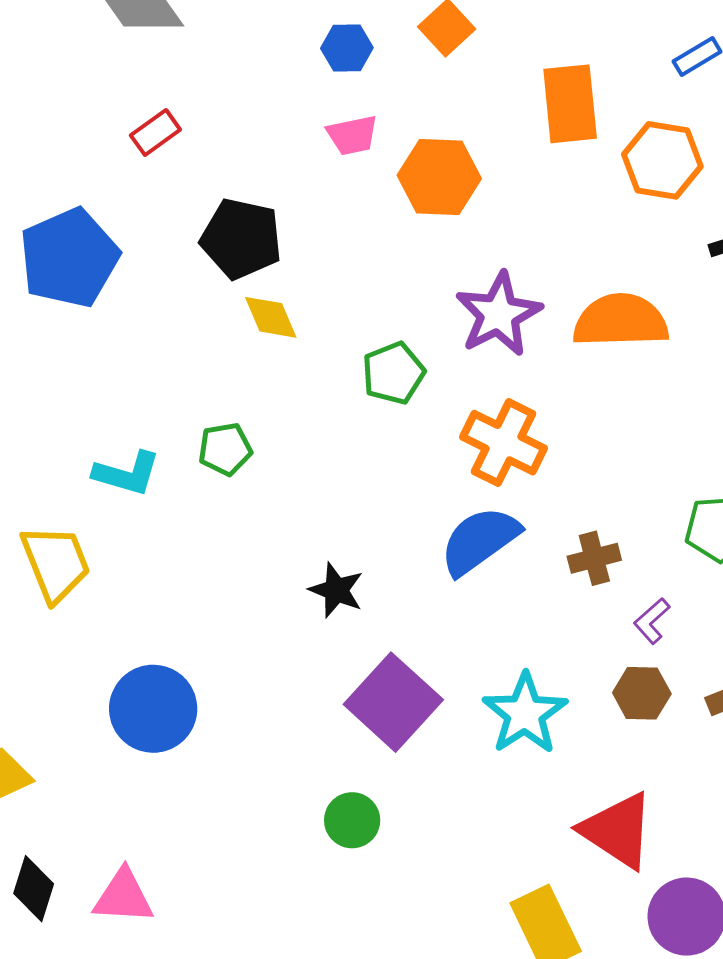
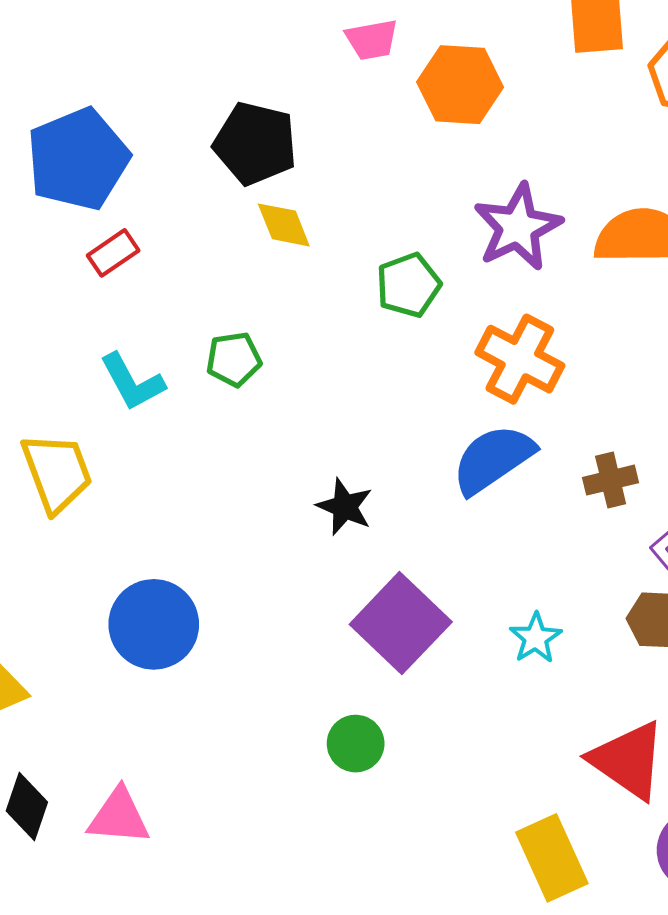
red rectangle: (155, 133) -> (113, 253), moved
cyan L-shape: (127, 473) -> (132, 382), turned 44
cyan star: (525, 714) -> (536, 638), size x0.6

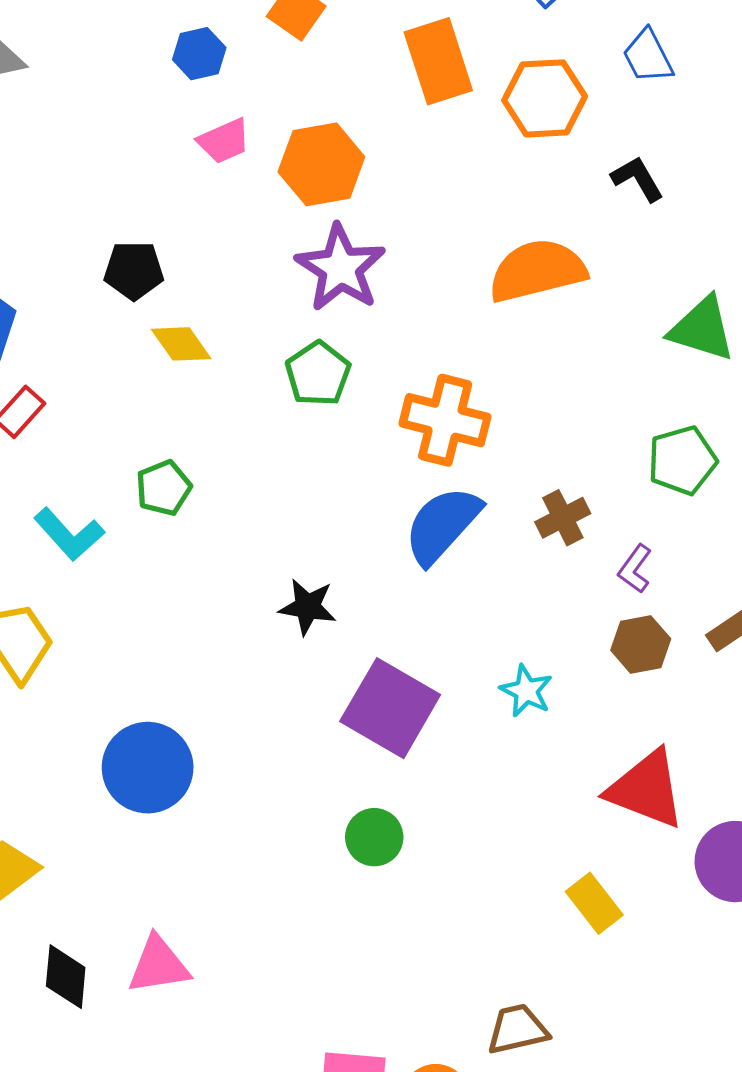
black pentagon: (255, 143) -> (134, 270), size x0.7
purple star: (518, 227) -> (340, 268), moved
yellow rectangle: (552, 858) -> (594, 903), size x0.7

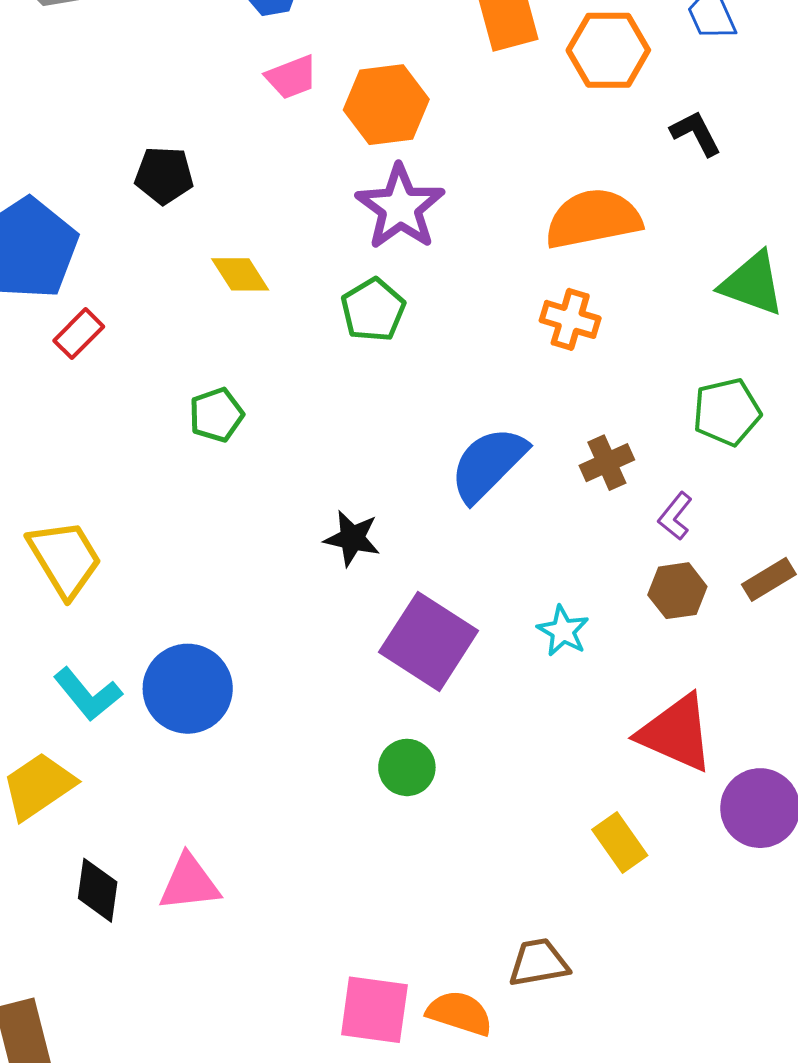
black pentagon: (134, 270) -> (164, 175), moved
orange cross: (445, 420) -> (570, 319), moved, size x0.7
cyan L-shape: (69, 534) -> (88, 694), moved

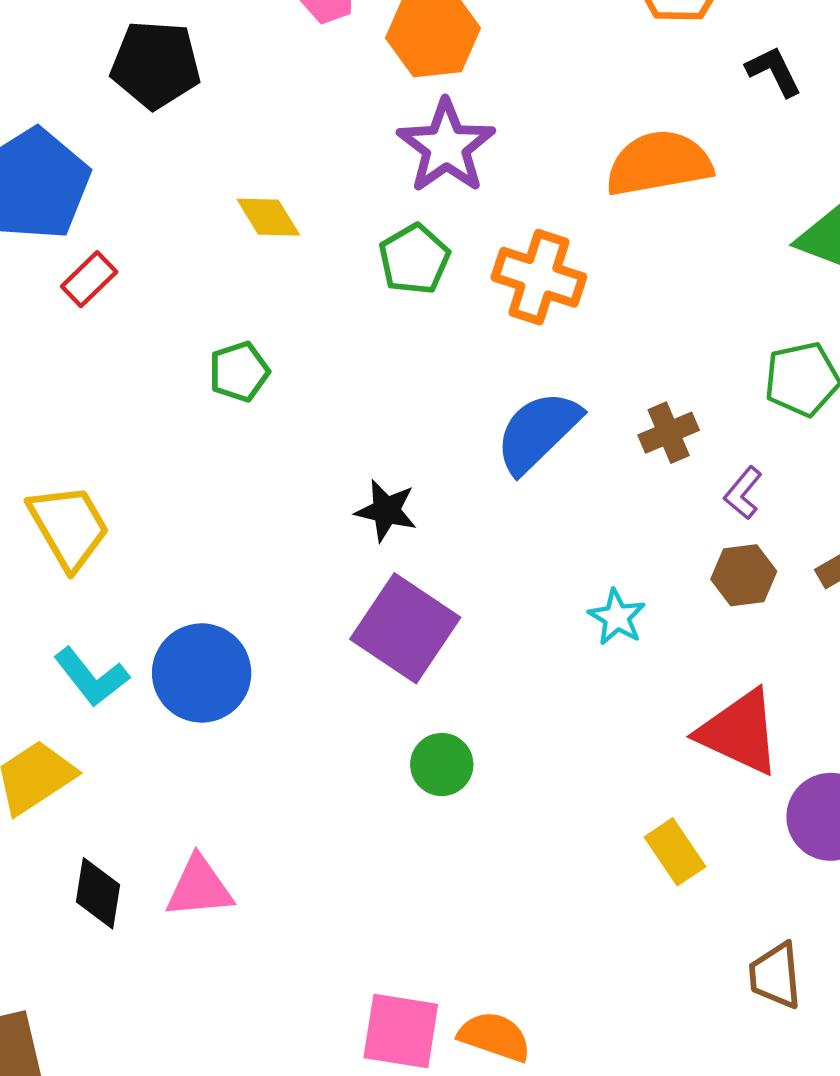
black pentagon: (164, 175) -> (156, 65), moved, size x1.4
orange cross: (570, 319) -> (539, 277), moved, size x1.4
purple square: (429, 641) -> (405, 628), moved
brown trapezoid: (539, 963) -> (775, 976), moved, turned -86

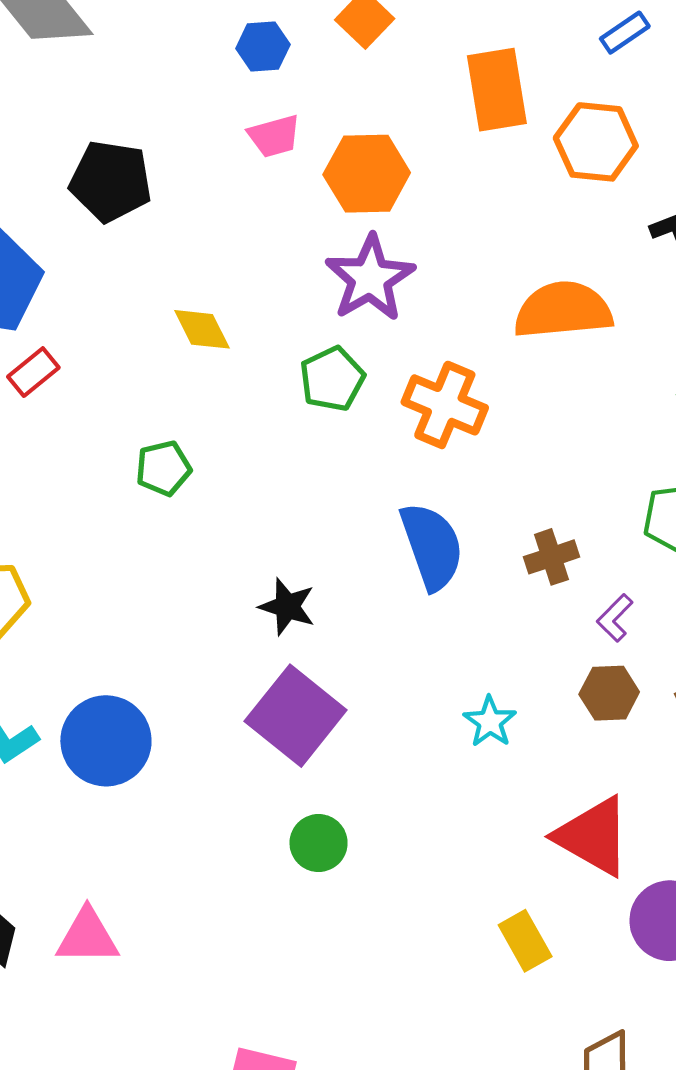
blue semicircle: (538, 432) -> (432, 546), turned 110

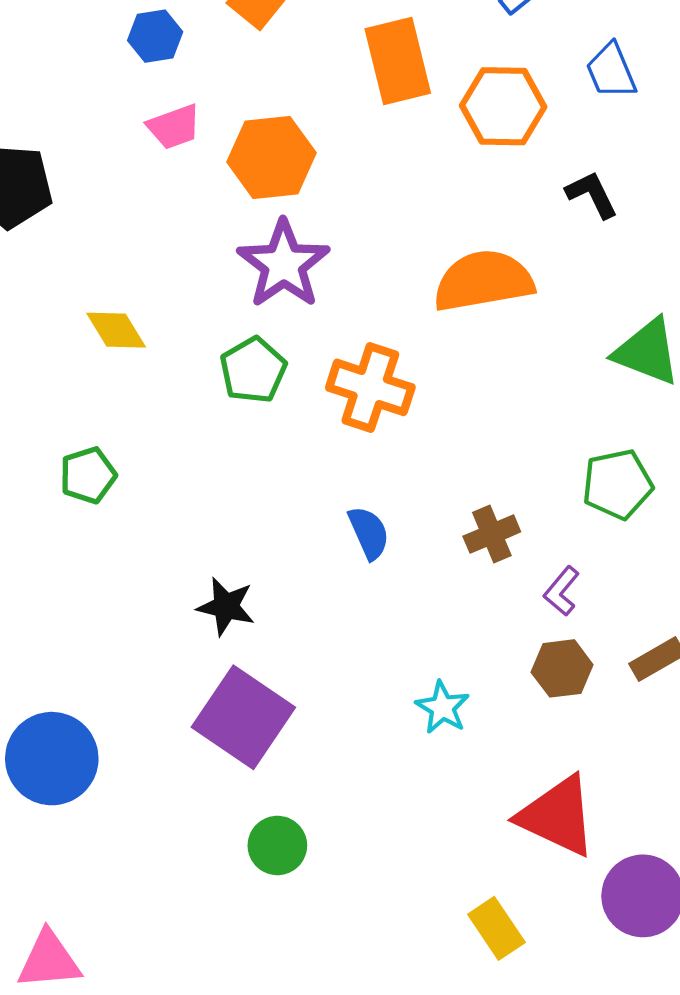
blue semicircle: (432, 546) -> (369, 533), size x0.6

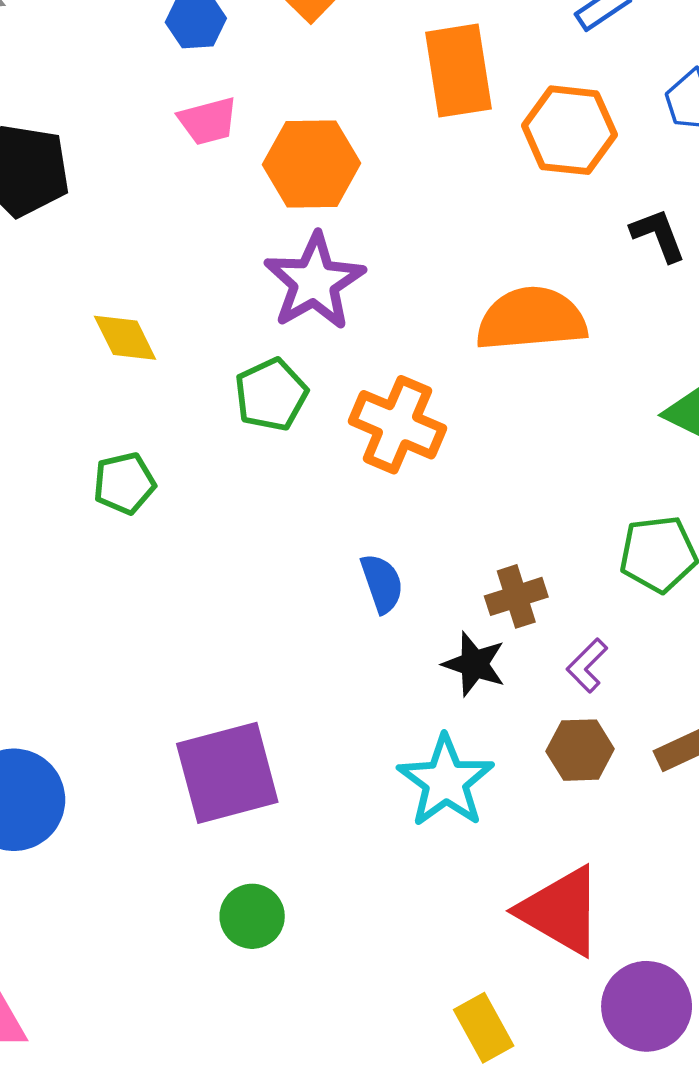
green pentagon: (88, 475) -> (124, 483), moved
black star: (226, 606) -> (474, 664), moved
cyan star: (442, 707) -> (446, 781), size x1.6
purple square: (243, 717) -> (227, 773), turned 36

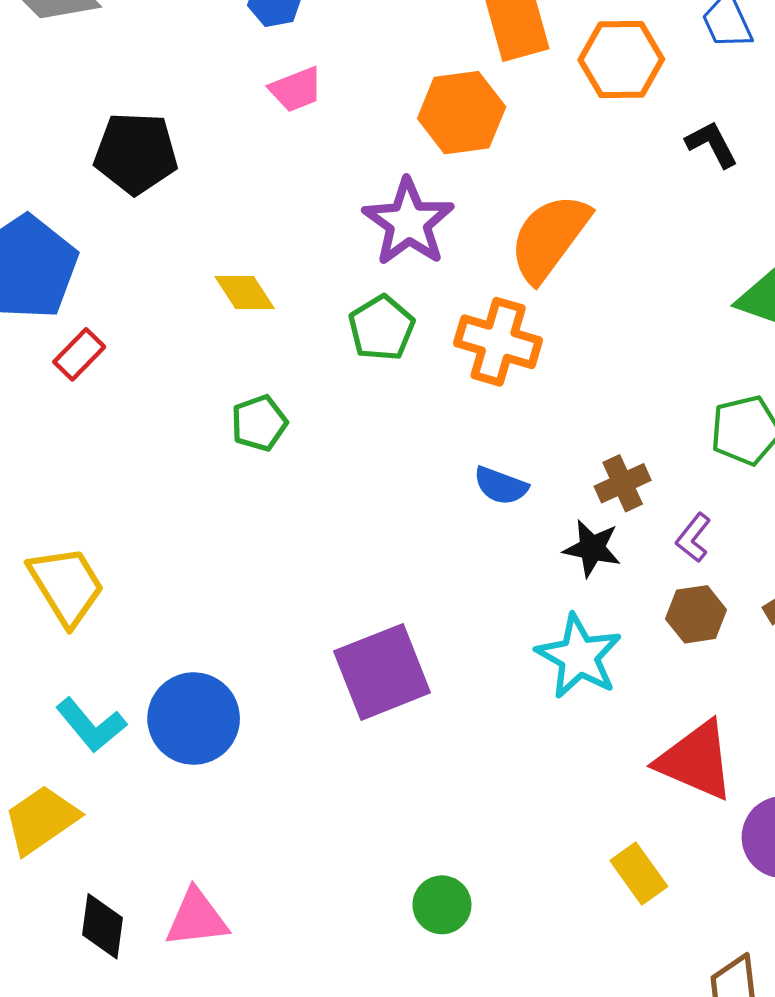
orange hexagon: (311, 164) -> (462, 113), moved
orange semicircle: (531, 319) -> (549, 238), moved, turned -42
blue semicircle: (382, 583) -> (501, 486), turned 136
green circle: (252, 916) -> (442, 905), moved

